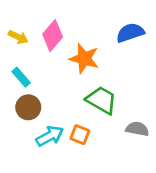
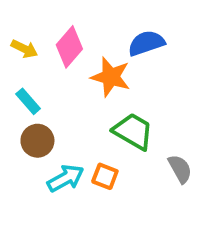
blue semicircle: (130, 33) -> (146, 43), moved
gray semicircle: (137, 129) -> (180, 169), turned 50

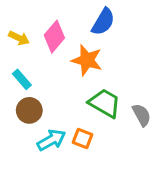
blue semicircle: (146, 43) -> (103, 22), moved, turned 140
gray semicircle: (180, 169) -> (142, 115), moved

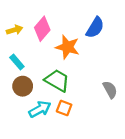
blue semicircle: (103, 22) -> (95, 28), moved
yellow arrow: (19, 38) -> (15, 30), turned -42
green trapezoid: (105, 103) -> (57, 80), moved

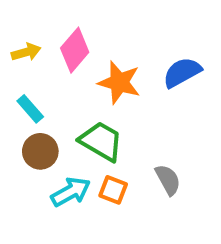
blue semicircle: (95, 28) -> (182, 72), moved, turned -150
gray semicircle: (110, 90) -> (168, 180), moved

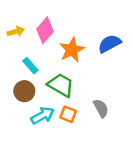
orange star: (119, 83) -> (72, 50), turned 30
cyan rectangle: (30, 109) -> (30, 66), moved

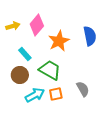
blue semicircle: (109, 44) -> (90, 36), turned 108
orange square: (68, 114) -> (56, 94), turned -32

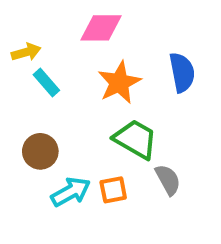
pink diamond: (37, 25) -> (101, 28), moved, turned 50
cyan rectangle: (25, 54) -> (46, 83), moved
green trapezoid: (50, 70) -> (135, 139), moved

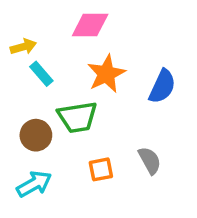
blue semicircle: (182, 72) -> (162, 86), moved, turned 36
green trapezoid: (135, 139) -> (77, 117), moved, turned 141
cyan arrow: (71, 192) -> (34, 184), moved

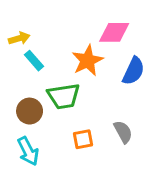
pink diamond: (90, 25) -> (114, 32), moved
cyan arrow: (34, 184) -> (28, 151), turned 92

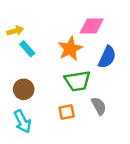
green trapezoid: (64, 96) -> (77, 81), moved

